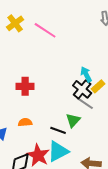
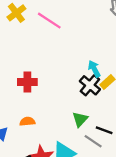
gray line: (85, 103) -> (93, 141), moved
black line: (58, 130) -> (104, 130), moved

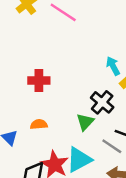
black cross: (90, 85) -> (102, 102), moved
green triangle: (80, 119) -> (85, 122), moved

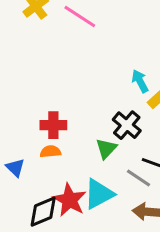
red cross: (39, 81) -> (53, 125), moved

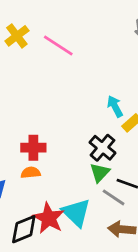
green triangle: (106, 149) -> (100, 173), moved
cyan triangle: (99, 194) -> (76, 213), turned -48

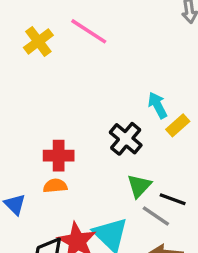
yellow cross: (17, 36) -> (38, 41), moved
black cross: (102, 148) -> (126, 139), moved

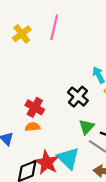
pink line: (89, 31) -> (54, 27), turned 70
red cross: (59, 156) -> (35, 107), turned 30

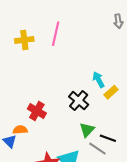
yellow cross: (22, 34) -> (24, 40), turned 30
orange semicircle: (33, 127) -> (20, 130), moved

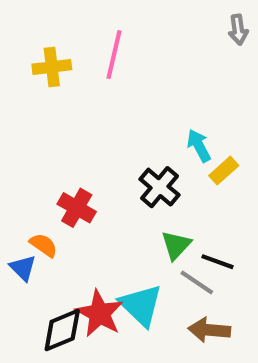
orange semicircle: (20, 130) -> (44, 245), turned 40

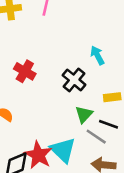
yellow rectangle: (224, 171) -> (112, 97), moved, turned 35
red cross: (77, 208) -> (25, 71), moved

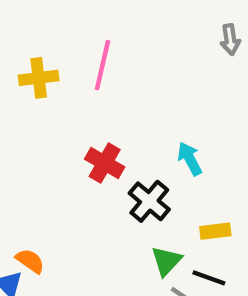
red cross: (25, 71) -> (105, 163), moved

